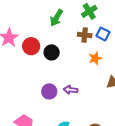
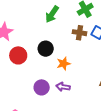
red circle: (31, 46) -> (18, 55), moved
orange star: (95, 58) -> (64, 64), moved

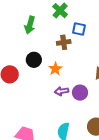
brown cross: (79, 33) -> (64, 42), moved
purple circle: (42, 87) -> (80, 93), moved

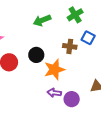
green arrow: (30, 25) -> (42, 20), turned 36
orange star: (55, 69) -> (54, 70), size x1.5

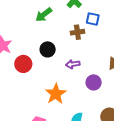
orange star: (54, 70) -> (56, 94), moved
purple arrow: (54, 93) -> (73, 64), moved

